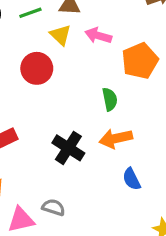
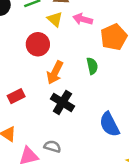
orange arrow: (116, 138) -> (55, 73), moved, turned -50
blue semicircle: (132, 179) -> (109, 124), size x1.5

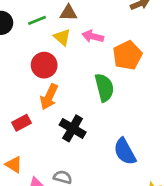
green semicircle: (92, 66) -> (104, 88), size x1.5
orange arrow: (55, 73) -> (49, 97), moved

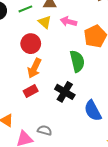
red rectangle: (21, 123) -> (31, 91), moved
black cross: (73, 128) -> (65, 92), moved

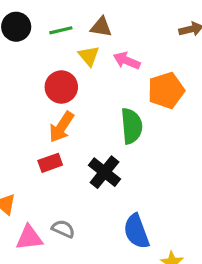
blue semicircle: (93, 111) -> (136, 231), moved

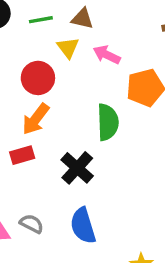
blue semicircle: (136, 231) -> (83, 226), moved

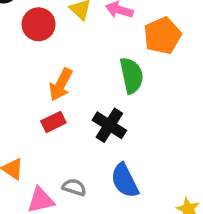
red circle: (38, 78) -> (39, 24), moved

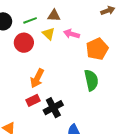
green semicircle: (131, 76) -> (91, 80), moved
black cross: (109, 125) -> (53, 108), moved, turned 30

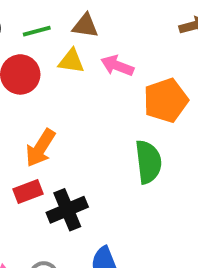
yellow triangle: (49, 34) -> (71, 61), turned -40

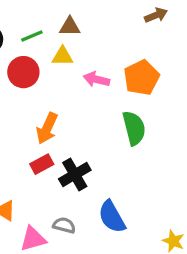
pink arrow: (117, 66) -> (96, 79), moved

